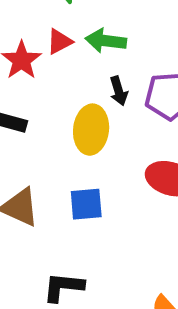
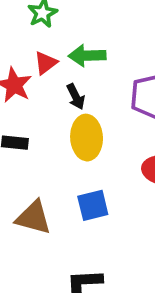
black arrow: (119, 91) -> (76, 97), moved

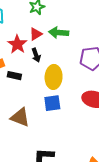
black arrow: (76, 97) -> (36, 55), moved
blue square: (93, 205) -> (52, 103), moved

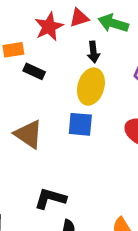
black arrow: (36, 55) -> (93, 52), moved

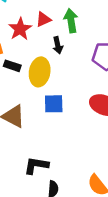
green arrow: (113, 23) -> (71, 21), turned 70
yellow ellipse: (91, 87) -> (40, 72), moved

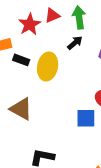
black arrow: (58, 45) -> (75, 43), moved, turned -119
blue square: (54, 104) -> (86, 118), moved

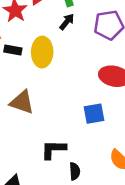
blue square: (86, 118) -> (94, 114), moved

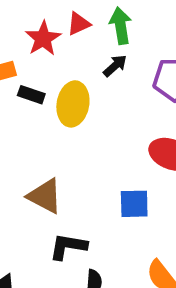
brown triangle: (22, 102) -> (45, 196), moved

